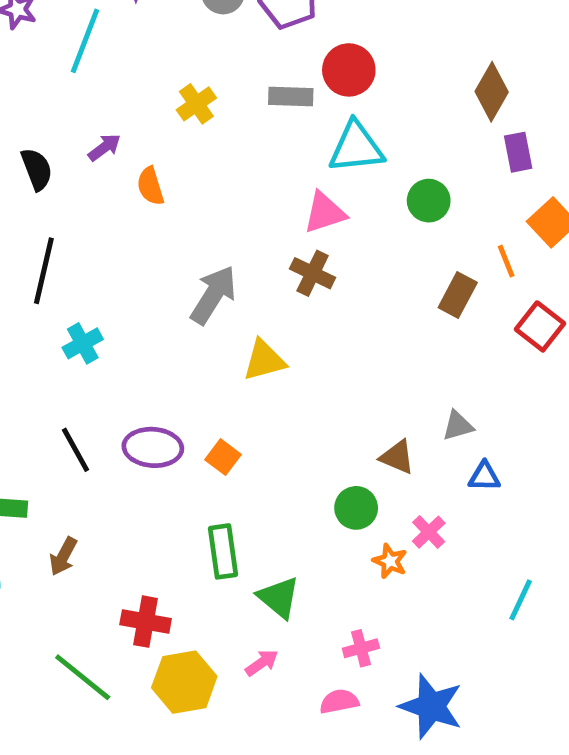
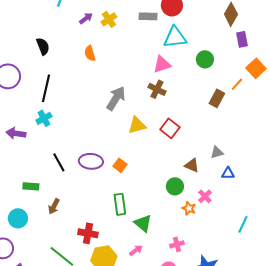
purple arrow: (104, 147) -> (86, 18), moved
orange line: (506, 261) -> (237, 84), turned 64
red square: (540, 326) -> (170, 128), moved
cyan cross: (83, 343) -> (44, 118), moved

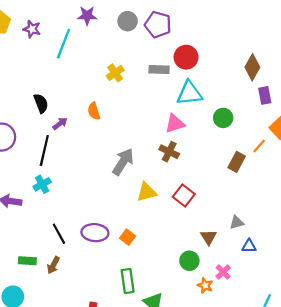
purple arrow: (86, 18) -> (60, 124), moved
brown triangle: (192, 165) -> (209, 237), turned 35
brown arrow: (54, 206) -> (53, 265), moved

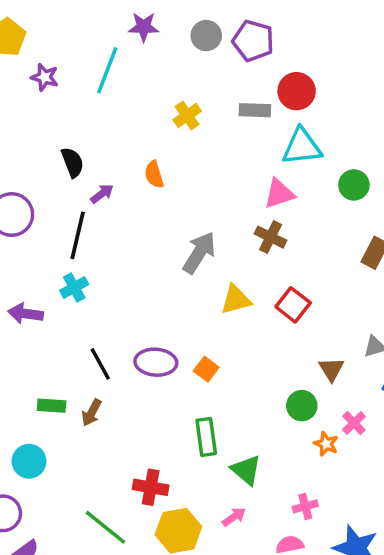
purple star: (32, 29) -> (45, 77), moved

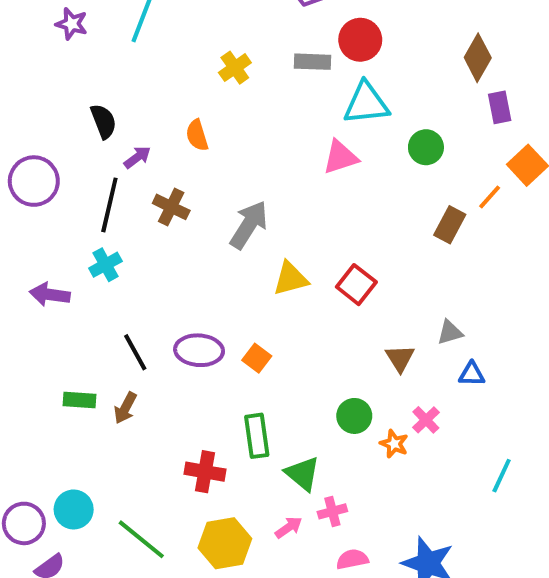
brown cross: (271, 237) -> (171, 207), moved
green circle: (302, 406) -> (354, 416), moved
cyan circle: (29, 461) -> (74, 509), moved
red cross: (151, 487) -> (205, 472), moved
pink cross: (305, 506) -> (332, 511), moved

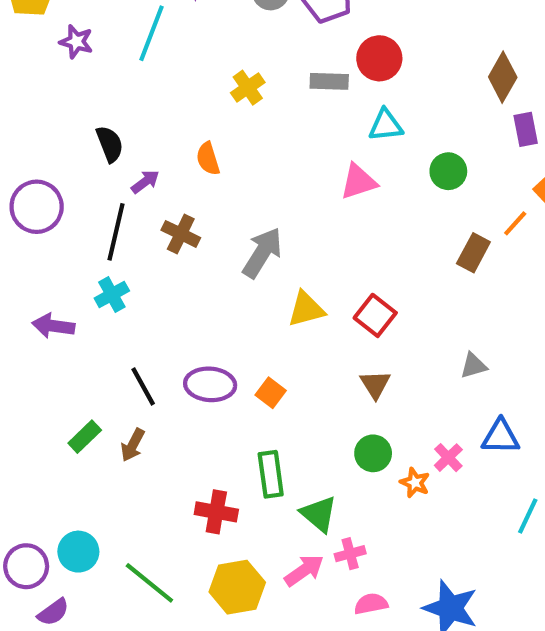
cyan triangle: (366, 103) -> (386, 125), size x0.7
brown triangle: (400, 358) -> (375, 384), moved
blue triangle: (472, 374) -> (501, 437), moved, size x1.4
green rectangle: (80, 400) -> (85, 437), turned -48
pink arrow: (289, 527) -> (304, 570), size x1.4

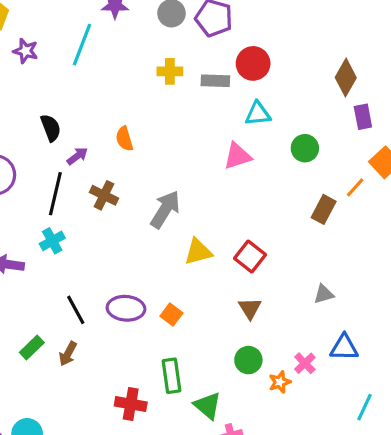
yellow cross: (248, 88) -> (170, 71), moved, turned 35
orange star: (415, 483) -> (280, 382), turned 30

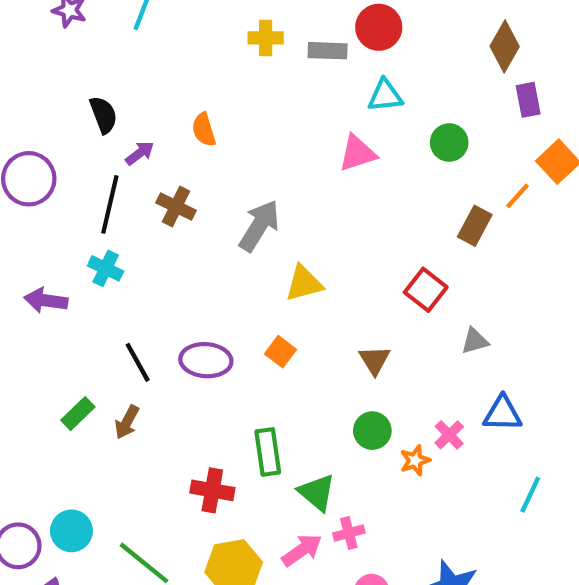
cyan cross: (52, 241) -> (106, 268), turned -35
red square: (250, 256) -> (426, 290), moved
orange square: (171, 315) -> (281, 352), moved

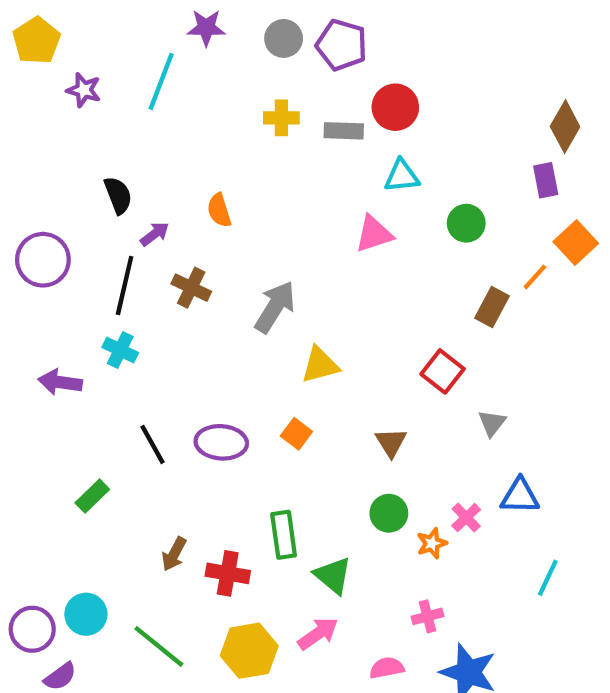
brown diamond: (505, 46) -> (565, 127), moved
gray triangle: (475, 341) -> (492, 423), turned -36
brown arrow: (127, 422) -> (174, 554), moved
pink cross: (349, 533) -> (428, 616), moved

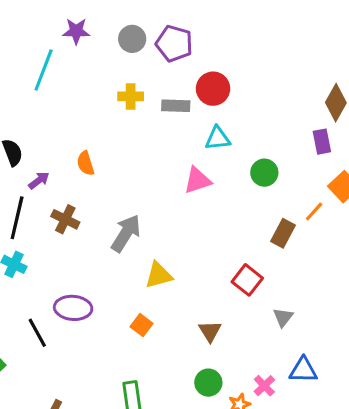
purple ellipse: (221, 442) -> (73, 308), moved

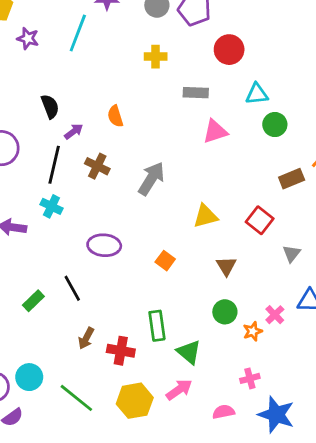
gray rectangle: (176, 106) -> (196, 93), moved
cyan triangle: (218, 138) -> (257, 94), moved
brown rectangle: (283, 233) -> (292, 179), turned 40
yellow triangle: (159, 275) -> (205, 216), moved
black line: (37, 333) -> (72, 288), moved

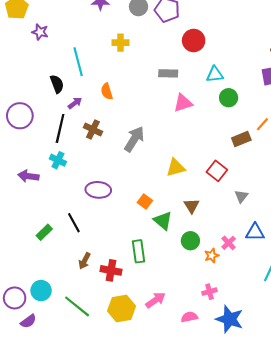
cyan line: (78, 33) -> (78, 62), moved, turned -36
yellow cross: (156, 57) -> (120, 43), moved
green triangle: (189, 352) -> (163, 221), moved

